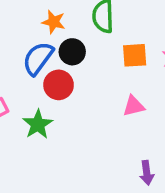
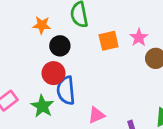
blue semicircle: (38, 58) -> (66, 90), moved, turned -32
pink triangle: (134, 106) -> (96, 115), moved

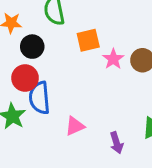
pink star: (139, 38) -> (113, 59), moved

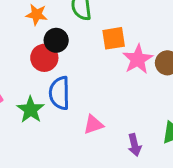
pink star: (113, 59) -> (138, 59), size x1.4
red circle: (25, 78) -> (44, 58), moved

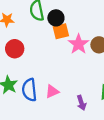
black circle: (56, 40) -> (56, 18), moved
blue semicircle: (60, 93) -> (29, 90), moved

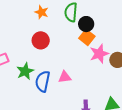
orange square: (61, 31) -> (87, 37), turned 35
pink triangle: (52, 91) -> (65, 77), moved

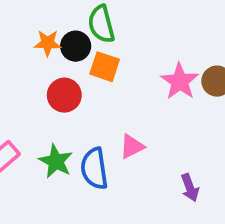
black circle: (86, 24) -> (76, 46), moved
orange square: (87, 37) -> (105, 67), moved

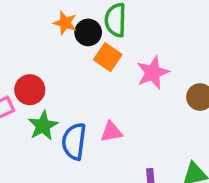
pink star: (180, 81) -> (153, 73), moved
red circle: (64, 95) -> (30, 90), moved

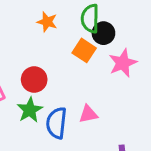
black circle: (88, 32) -> (103, 33), moved
red circle: (30, 90) -> (34, 80), moved

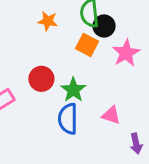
green star: (30, 110) -> (73, 90), moved
pink triangle: (88, 114) -> (111, 115), moved, turned 36

